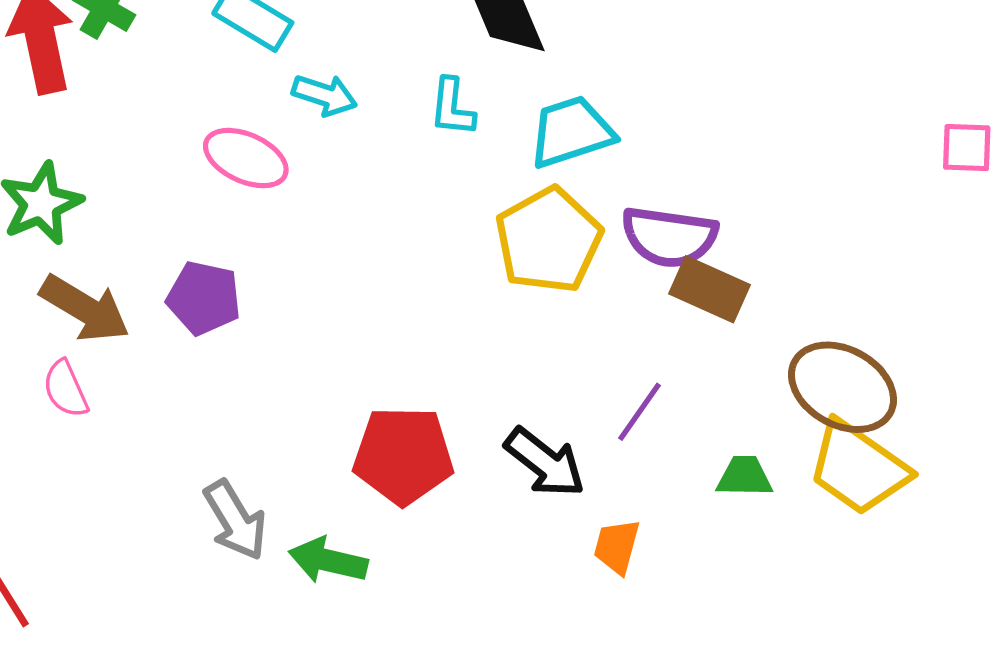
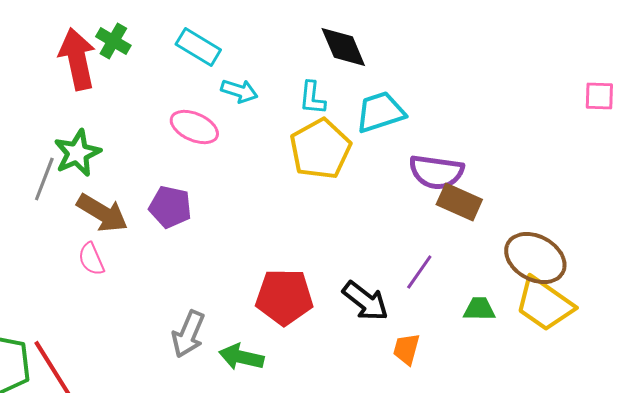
pink square: (967, 148) -> (599, 96), moved
yellow pentagon: (549, 240) -> (320, 149), moved
gray arrow: (235, 520) -> (188, 334), turned 54

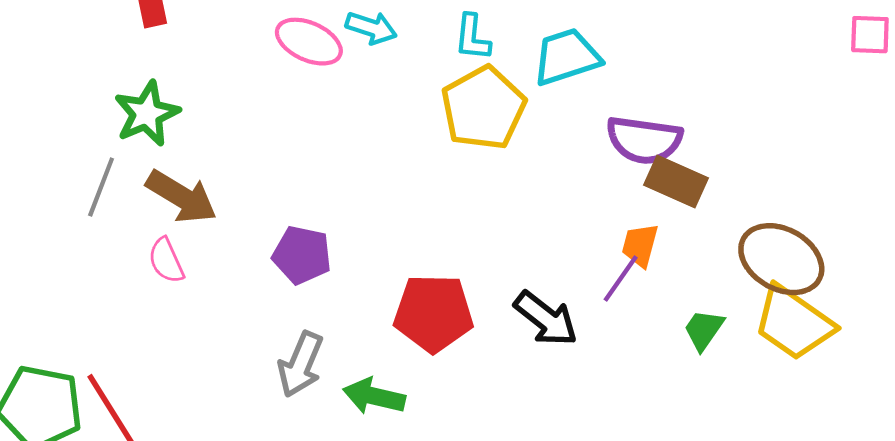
pink ellipse: (194, 127) -> (309, 42), moved
gray line: (44, 179) -> (101, 187), moved
purple pentagon: (170, 207) -> (302, 255), moved
green trapezoid: (479, 309) -> (704, 330), turned -56
orange trapezoid: (406, 349) -> (640, 245), moved

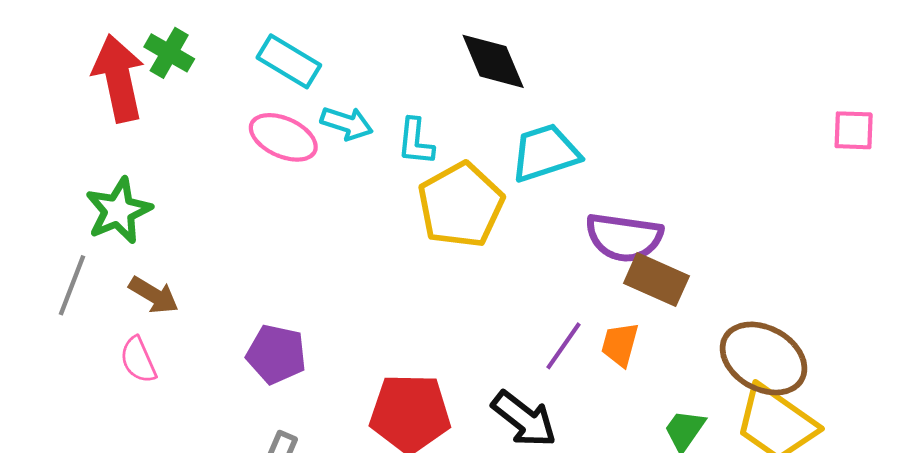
cyan L-shape: (472, 37) -> (416, 142), moved
brown arrow: (181, 197) -> (154, 295), size x0.7
purple line: (621, 278) -> (564, 346), moved

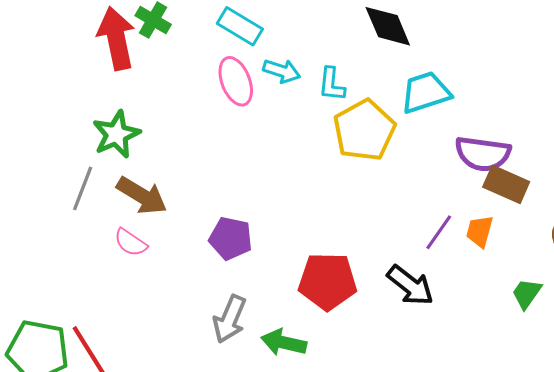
pink ellipse: (283, 137) -> (236, 81), turned 45
brown arrow: (154, 295) -> (142, 196), size x1.4
pink semicircle: (138, 360) -> (131, 243), turned -32

